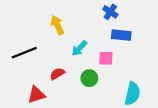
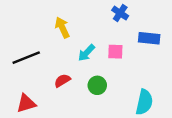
blue rectangle: (121, 35) -> (149, 38), moved
pink square: (106, 58) -> (115, 52), moved
red triangle: (36, 95) -> (26, 103), moved

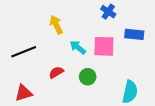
pink square: (115, 52) -> (104, 46), size x1.5
cyan arrow: (86, 53) -> (78, 47), turned 84

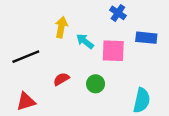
yellow arrow: (56, 25) -> (61, 27), turned 36
cyan arrow: (78, 47) -> (85, 41), moved

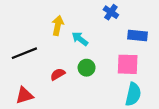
pink square: (113, 51) -> (128, 64), moved
green circle: (96, 84) -> (87, 68), moved

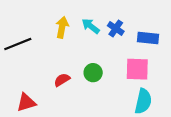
blue cross: (111, 12) -> (116, 28), moved
cyan arrow: (80, 39) -> (91, 26), moved
black line: (24, 53) -> (18, 44), moved

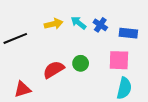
yellow arrow: (62, 27) -> (54, 24), turned 66
red semicircle: (62, 80) -> (54, 70), size x1.5

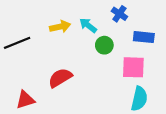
blue cross: (100, 25) -> (119, 14), moved
green circle: (81, 63) -> (104, 45), moved

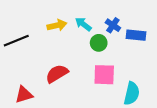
blue cross: (119, 14) -> (113, 25), moved
pink square: (133, 67) -> (104, 75), moved

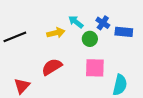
yellow arrow: (57, 25) -> (56, 33), moved
red triangle: (24, 95) -> (22, 86), turned -30

